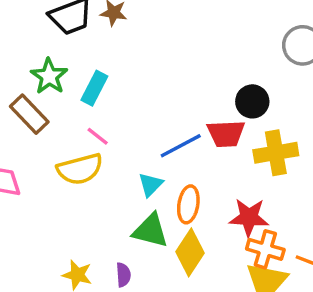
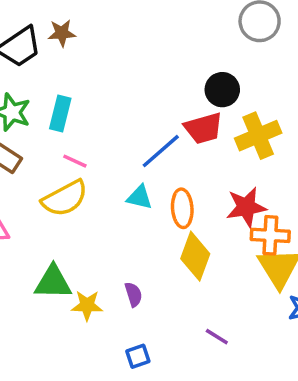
cyan triangle: (151, 185) -> (139, 197), turned -48
green triangle: (151, 231) -> (53, 282), moved

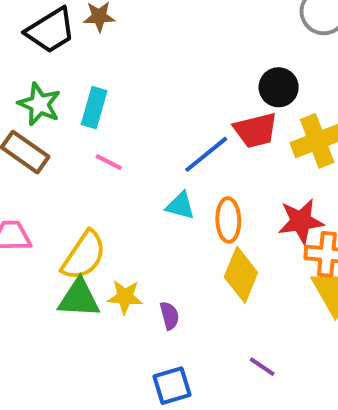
yellow semicircle: (65, 198) -> (84, 256), moved, turned -30
yellow star: (87, 305) -> (125, 297), moved
blue square: (138, 356) -> (172, 386), size x1.4

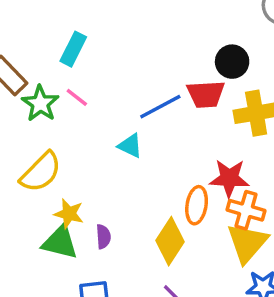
green star: (39, 104) -> (40, 103), moved
orange ellipse: (228, 220) -> (197, 205), moved
yellow diamond: (241, 275) -> (170, 241), moved
green triangle: (79, 298) -> (60, 242), moved

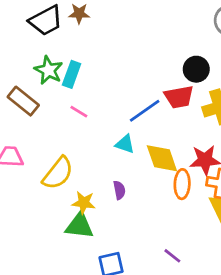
green star: (40, 103) -> (48, 70), moved
purple semicircle: (103, 237) -> (119, 190), moved
yellow diamond: (170, 241) -> (162, 158), moved, turned -45

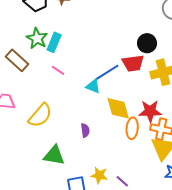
cyan triangle: (125, 144) -> (93, 86), moved
yellow star: (84, 203) -> (99, 175), moved

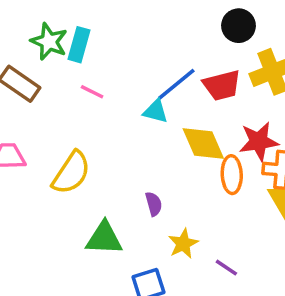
red trapezoid: (133, 63) -> (222, 85), moved
purple semicircle: (85, 130) -> (154, 204), moved
yellow star: (99, 175) -> (183, 244), moved, turned -30

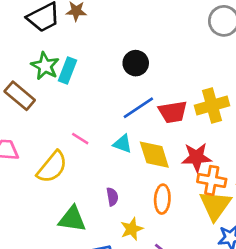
black circle: (238, 26) -> (136, 63), moved
pink line: (92, 92) -> (80, 139), moved
cyan triangle: (156, 111) -> (122, 144), moved
orange ellipse: (232, 175) -> (162, 199), moved

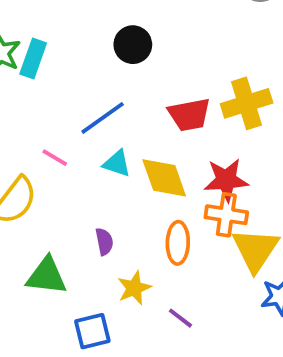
blue line: (138, 108) -> (103, 118), moved
orange cross: (212, 180) -> (226, 215), moved

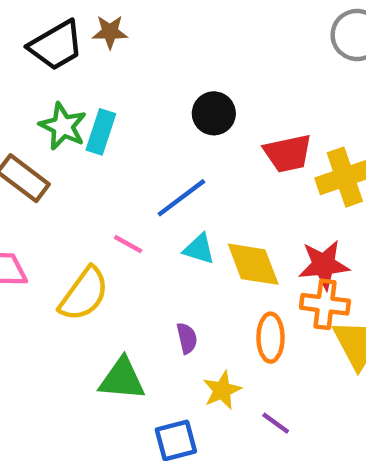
red trapezoid: (189, 115) -> (288, 153), moved

